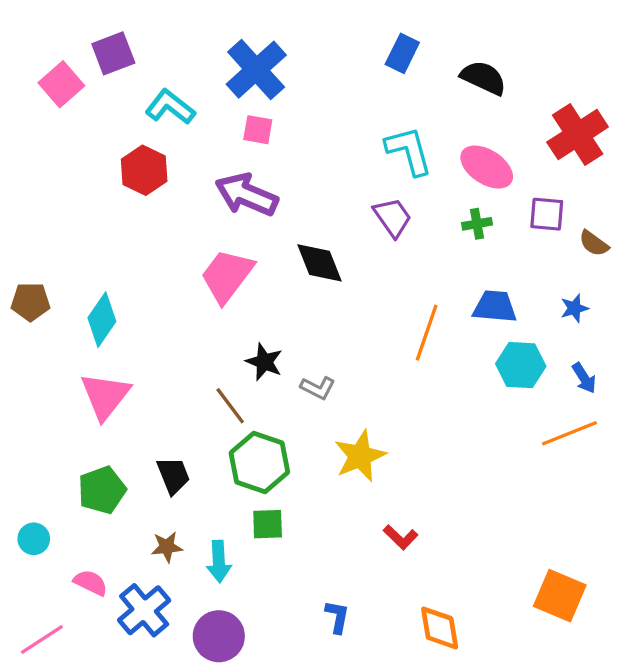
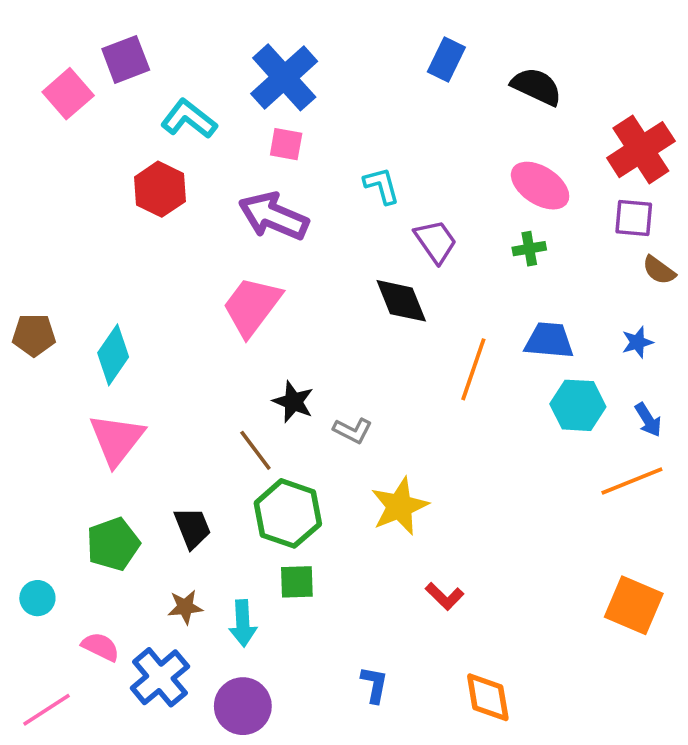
cyan L-shape: (409, 151) -> (382, 186), moved, size x0.7
purple square: (547, 214) -> (634, 218), moved
black diamond: (319, 263) -> (401, 301), moved
orange square: (560, 596) -> (634, 605), moved

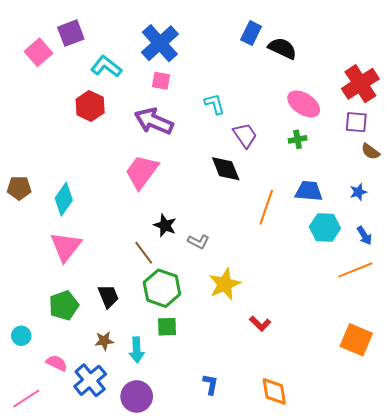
black semicircle: (536, 86) -> (282, 48), moved
red L-shape: (445, 596) -> (260, 324), moved

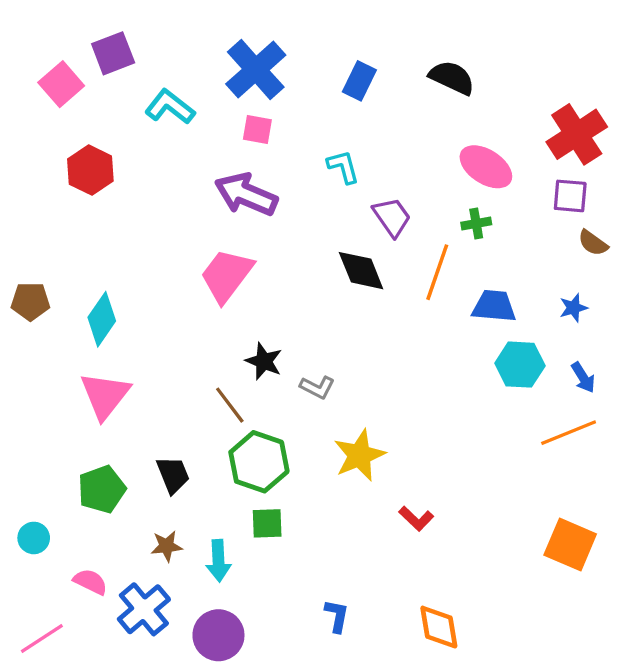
blue rectangle: (251, 33) -> (359, 81), moved
red hexagon: (90, 106) -> (90, 170), moved
orange line: (266, 207) -> (437, 272), moved

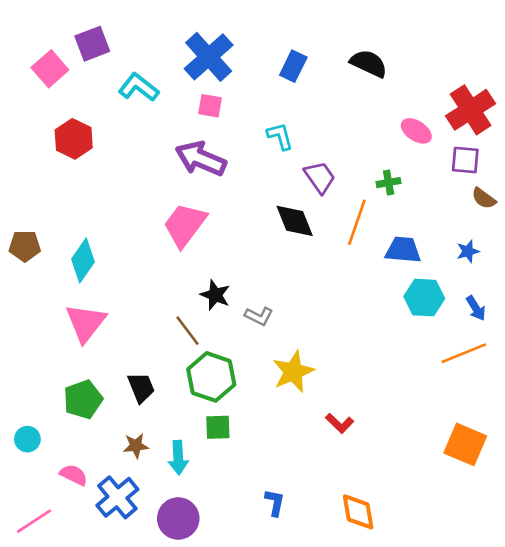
pink ellipse: (486, 167) -> (416, 131), moved, size x0.7

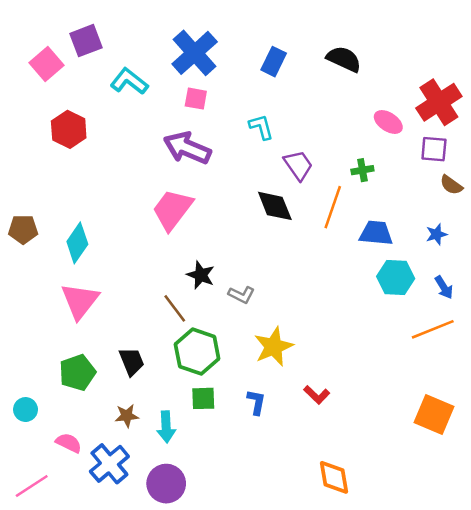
blue L-shape: (275, 503) -> (256, 402), moved

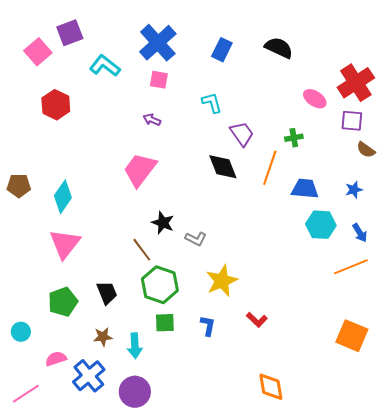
purple arrow: (187, 148) -> (152, 120), size x0.5
pink semicircle: (69, 443) -> (56, 359), turned -45

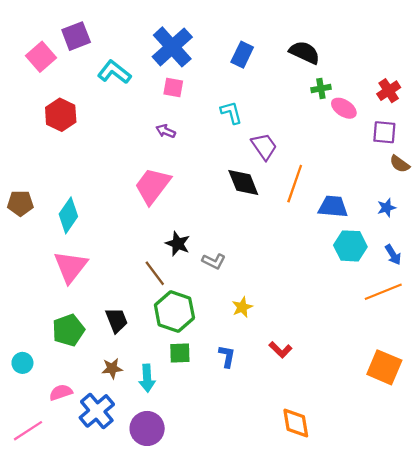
red cross: (356, 83) -> (389, 91), size x0.6
green cross: (294, 138) -> (321, 88), moved
yellow star: (222, 281) -> (242, 307), size x0.6

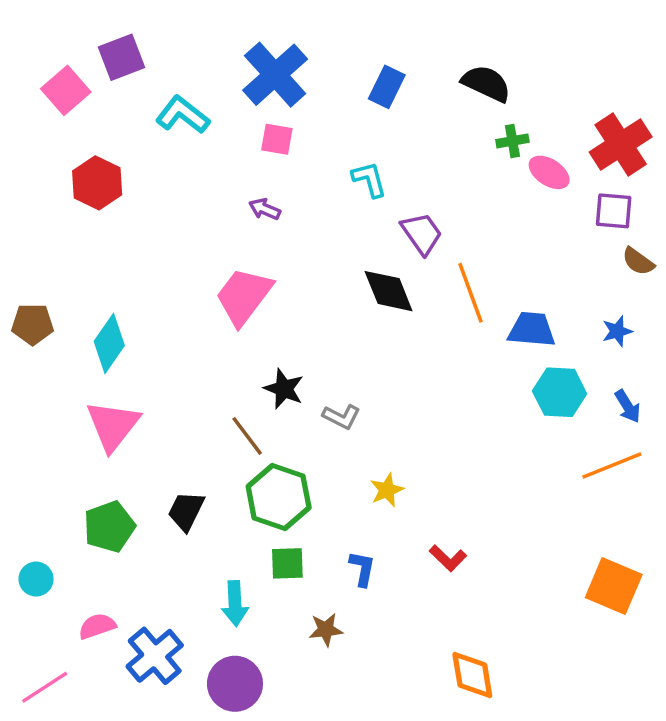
red cross: (389, 91) -> (621, 144), size x1.6
orange line: (295, 184) -> (471, 293), turned -39
black trapezoid: (116, 320) -> (186, 511), turned -132
brown star: (112, 368) -> (326, 630), moved

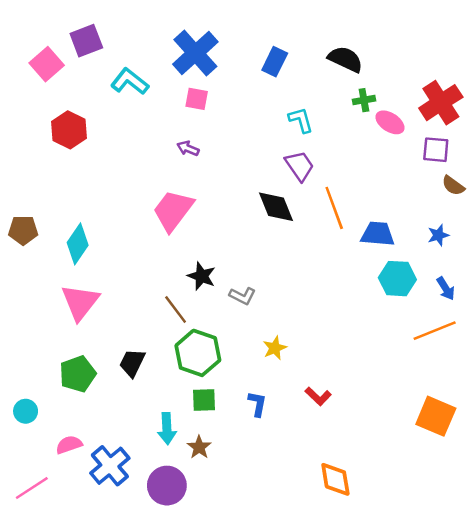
cyan L-shape: (369, 179) -> (301, 120), moved
brown star: (326, 630) -> (199, 447), moved, turned -30

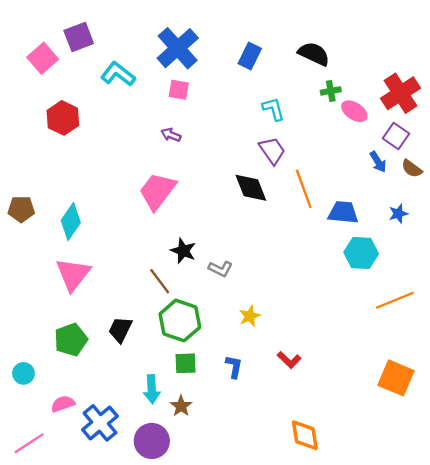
purple square: (436, 150) -> (396, 136), turned 30
blue arrow: (446, 288) -> (378, 162), moved

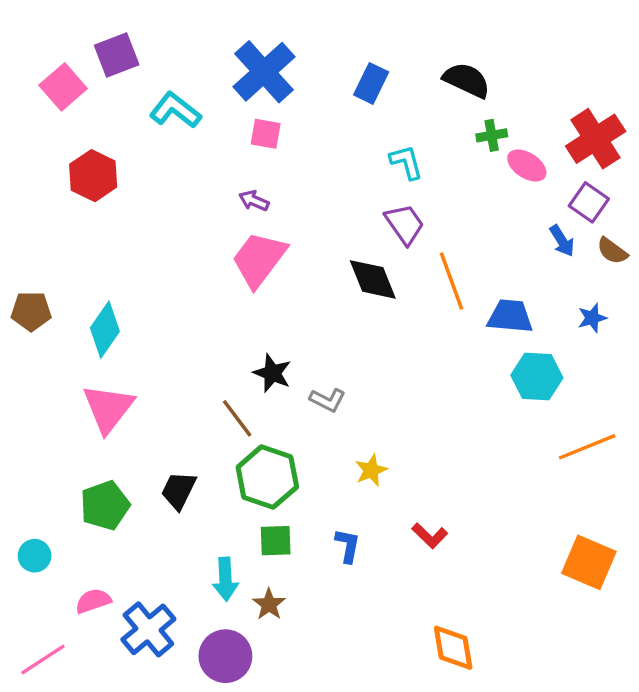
pink trapezoid: (157, 191) -> (259, 259), moved

